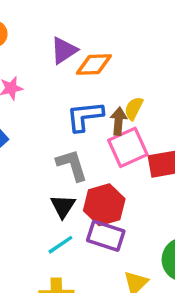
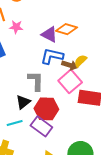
purple triangle: (64, 50) -> (49, 34), moved, turned 42
brown arrow: (119, 121) -> (70, 65), turned 84
pink square: (128, 147) -> (70, 81), turned -35

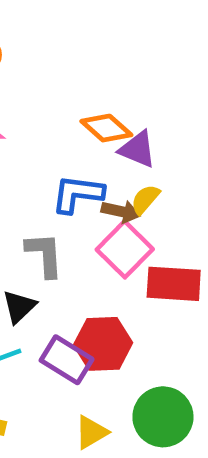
orange diamond: (66, 29) -> (106, 128), turned 30
purple triangle: (49, 34) -> (138, 149), moved
red hexagon: (46, 109) -> (103, 344), moved

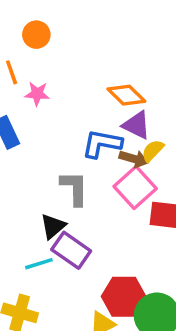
purple triangle: (138, 149) -> (137, 125), moved
red hexagon: (103, 344) -> (124, 297), moved
purple rectangle: (67, 360) -> (71, 250), moved

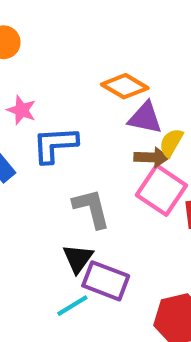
pink star: (37, 94) -> (22, 110), turned 30
blue L-shape: (102, 144) -> (55, 145), moved

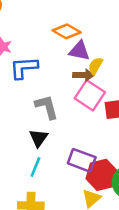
purple rectangle: (106, 281) -> (82, 160), moved
cyan line: (72, 306) -> (35, 167), turned -36

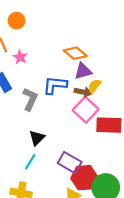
purple triangle: (79, 51) -> (83, 71), turned -36
blue L-shape: (24, 68) -> (55, 85), moved
gray L-shape: (47, 107) -> (30, 99), moved, turned 30

